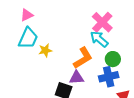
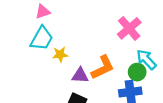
cyan arrow: (99, 39) -> (146, 59), moved
purple triangle: (77, 78) -> (80, 75), moved

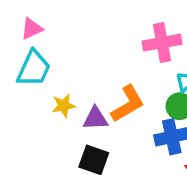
pink cross: (129, 28) -> (162, 43), turned 35
yellow star: (60, 54) -> (64, 106), moved

